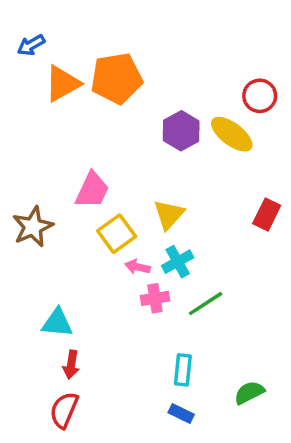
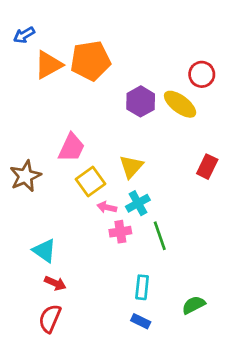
green line: (206, 304) -> (160, 236), turned -76
cyan triangle: (57, 323) -> (44, 251), turned 30
red arrow: (71, 365) -> (55, 283), turned -75

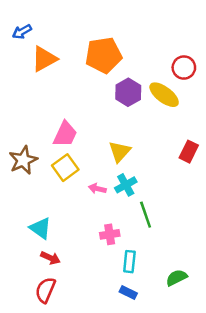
orange pentagon: (91, 61) -> (104, 55), moved
yellow square: (91, 181) -> (65, 168), moved
pink cross: (120, 232) -> (110, 234), moved

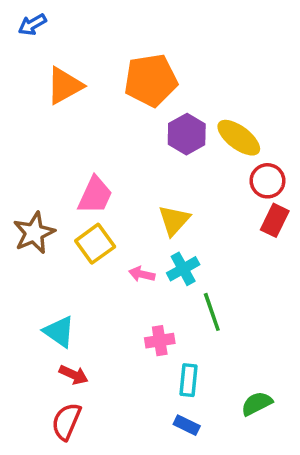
blue arrow: (22, 32) -> (32, 25), moved
red circle: (184, 68) -> (267, 181), moved

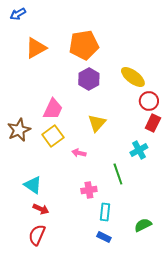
purple hexagon: (187, 134) -> (89, 79), moved
cyan cross: (183, 269) -> (139, 150), moved

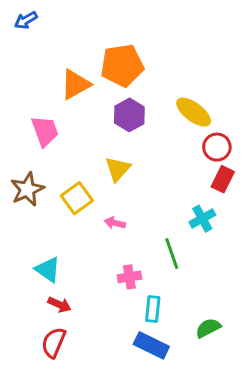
orange triangle: (36, 48) -> (75, 84), moved
pink trapezoid: (53, 109) -> (45, 131), moved, turned -45
yellow triangle: (97, 123) -> (118, 169), moved
blue rectangle: (104, 237) -> (151, 345), size x1.6

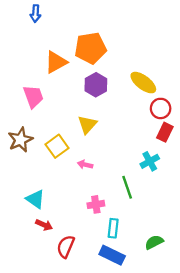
blue arrow: (26, 20) -> (35, 14), moved, turned -56
red semicircle: (54, 343) -> (66, 247), moved

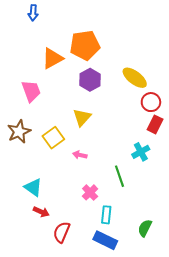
pink cross: (96, 204) -> (90, 192), turned -35
green semicircle: (154, 242) -> (145, 228), turned -36

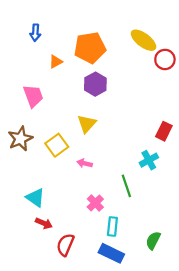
blue arrow: (33, 13) -> (35, 33), moved
orange triangle: (52, 58) -> (56, 62), size x0.6
yellow ellipse: (135, 78) -> (143, 40), moved
red circle: (151, 102) -> (165, 59), moved

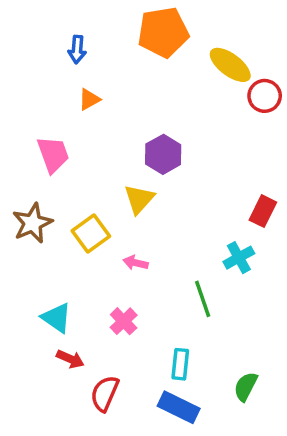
blue arrow: (35, 33) -> (77, 49), moved
orange pentagon: (90, 48) -> (163, 32), moved
purple hexagon: (95, 84) -> (163, 154), moved
pink cross: (95, 203) -> (124, 321), moved

